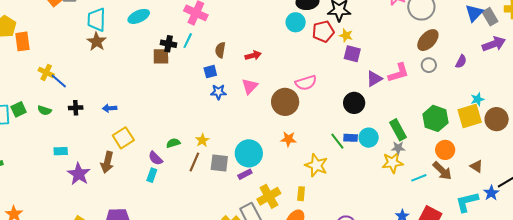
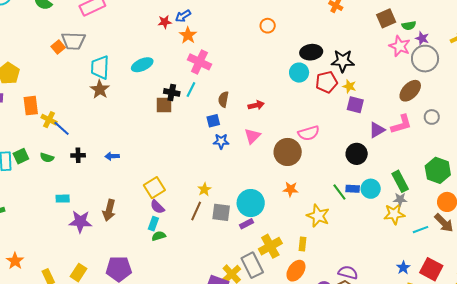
brown ellipse: (428, 40) -> (410, 91), moved
orange rectangle: (22, 41) -> (31, 106), moved
yellow square: (123, 138) -> (154, 188), moved
green semicircle: (173, 143) -> (159, 236), moved
purple star: (79, 174) -> (80, 222), turned -30

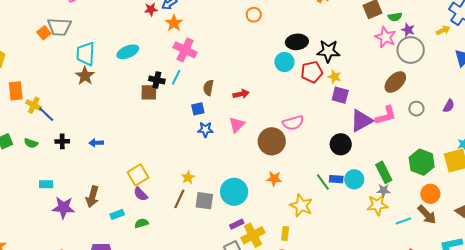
purple triangle: (377, 130) -> (361, 121), size x1.4
cyan rectangle: (153, 224) -> (117, 214), moved, turned 48
purple rectangle: (247, 224) -> (237, 224), moved

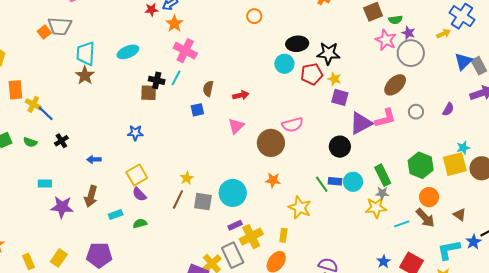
blue star: (205, 130) -> (135, 133), moved
black cross: (62, 141) -> (61, 141), turned -32
blue arrow: (96, 143) -> (94, 159), moved

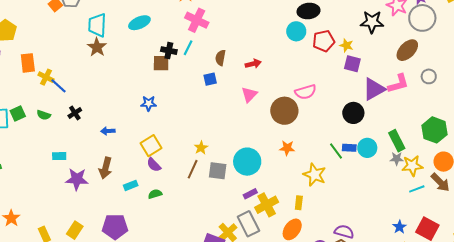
black star: (328, 53) -> (372, 22), moved
yellow star: (376, 208) -> (412, 166), moved

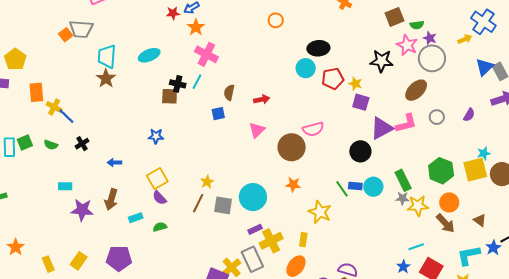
cyan line: (417, 189) -> (416, 247), moved

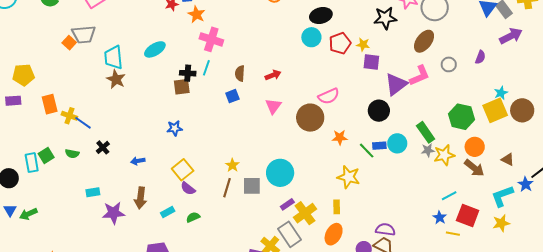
yellow pentagon: (15, 59) -> (23, 75), turned -30
orange star: (293, 185) -> (340, 137), moved

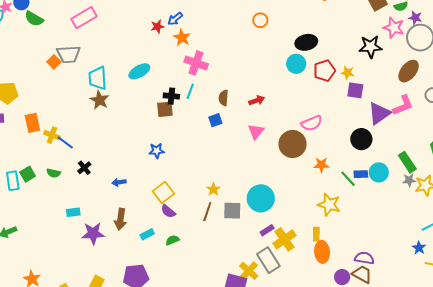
orange ellipse: (334, 234) -> (322, 252), moved, turned -35

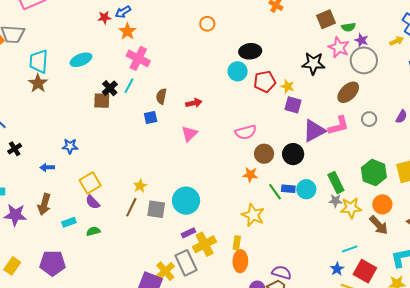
black cross: (171, 96) -> (110, 88), turned 35
brown circle: (293, 144) -> (264, 154), moved, size x0.7
blue star: (157, 151) -> (70, 146), moved

